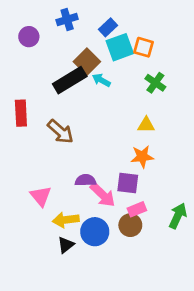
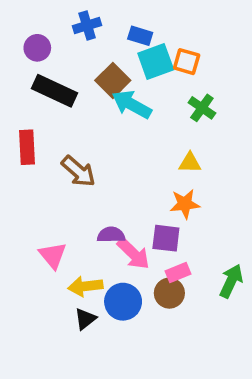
blue rectangle: (108, 27) -> (140, 36), turned 60
black rectangle: (70, 80) -> (54, 91), moved, turned 56
cyan arrow: (101, 80) -> (132, 104), size x1.6

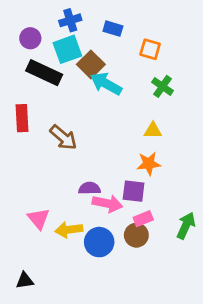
cyan square: (156, 62) -> (67, 49), moved
pink arrow: (133, 254) -> (107, 204), turned -32
pink triangle: (53, 255) -> (39, 219), moved
black triangle: (85, 319) -> (25, 281), moved, turned 30

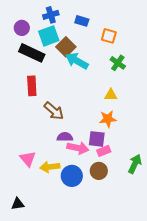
red rectangle: (22, 118) -> (32, 86), moved
brown arrow: (63, 137) -> (54, 111), moved
pink rectangle: (143, 219) -> (104, 151), moved

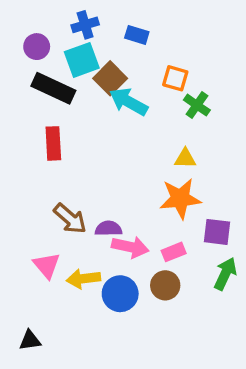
orange square: (109, 36) -> (175, 78), moved
brown arrow: (54, 111) -> (70, 219), moved
orange star: (108, 119) -> (180, 199), size x1.4
purple square: (97, 139) -> (217, 232), moved

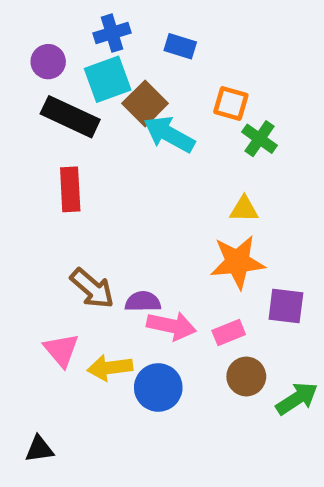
green arrow: (225, 274) -> (297, 398), moved, turned 32
brown circle: (165, 285) -> (246, 376), moved

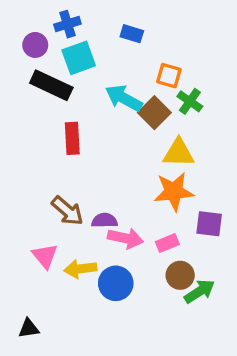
blue cross: (112, 33) -> (67, 24), moved
brown square: (145, 103) -> (154, 113), moved
red rectangle: (70, 189) -> (72, 138), moved
yellow triangle: (244, 209) -> (179, 153), size x1.5
green arrow: (297, 398) -> (199, 291), moved

